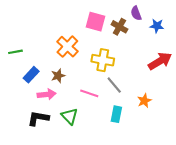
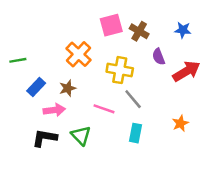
purple semicircle: (136, 13) -> (159, 57), moved
pink square: (95, 22) -> (111, 25), turned -30
orange star: (144, 101) -> (180, 123), moved

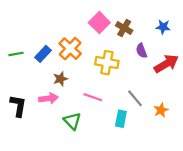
pink square: (111, 25) -> (99, 23), turned -30
blue rectangle: (36, 87) -> (43, 54), moved
gray line: (133, 99) -> (135, 98), moved
black L-shape: (45, 138) -> (18, 106), moved, turned 90

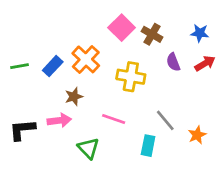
red arrow: (166, 64) -> (205, 63), moved, size x0.7
black L-shape: (18, 106) -> (22, 130), turned -105

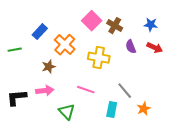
red arrow: (205, 63) -> (155, 48), turned 56
blue rectangle: (53, 66) -> (40, 32), moved
brown star: (74, 97) -> (49, 67), moved
orange star: (197, 135) -> (144, 109), moved

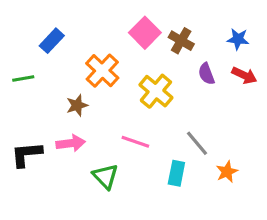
blue rectangle: (40, 32) -> (52, 41), moved
yellow cross: (99, 58) -> (156, 91), turned 30

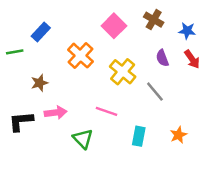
brown cross: (181, 41) -> (154, 20), moved
red arrow: (244, 75) -> (192, 59), turned 30
green line: (23, 79) -> (15, 52), moved
brown star: (77, 105) -> (40, 83), moved
gray line: (197, 143) -> (155, 92), moved

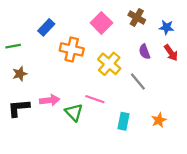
blue rectangle: (41, 32) -> (46, 27), moved
orange cross: (80, 56) -> (72, 49), turned -30
brown star: (40, 83) -> (20, 74), moved
green triangle: (83, 139) -> (74, 112), moved

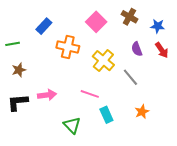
green triangle: (74, 112) -> (72, 125), moved
orange star: (159, 120) -> (142, 112), moved
cyan rectangle: (124, 121) -> (106, 115), moved, turned -35

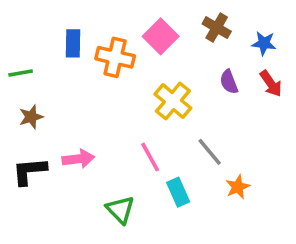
blue rectangle: (44, 26) -> (73, 43), turned -42
orange cross: (68, 47) -> (115, 57), moved
gray line: (130, 77) -> (210, 152), moved
pink line: (90, 94) -> (150, 157), turned 42

